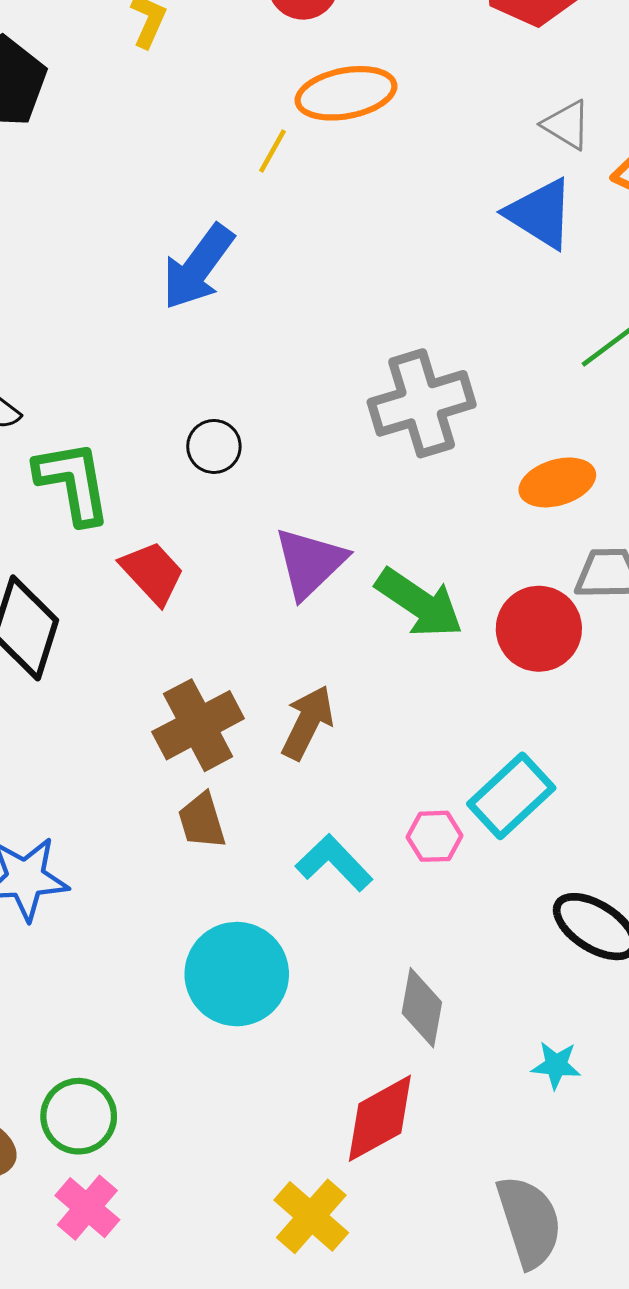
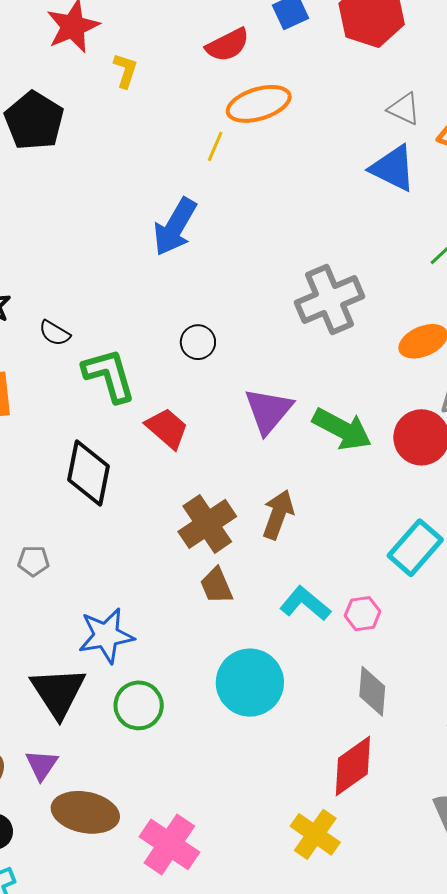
pink hexagon: (434, 836) -> (363, 614), moved
green circle: (79, 1116) -> (139, 705), moved
pink cross: (87, 1208) -> (169, 844), size x1.4

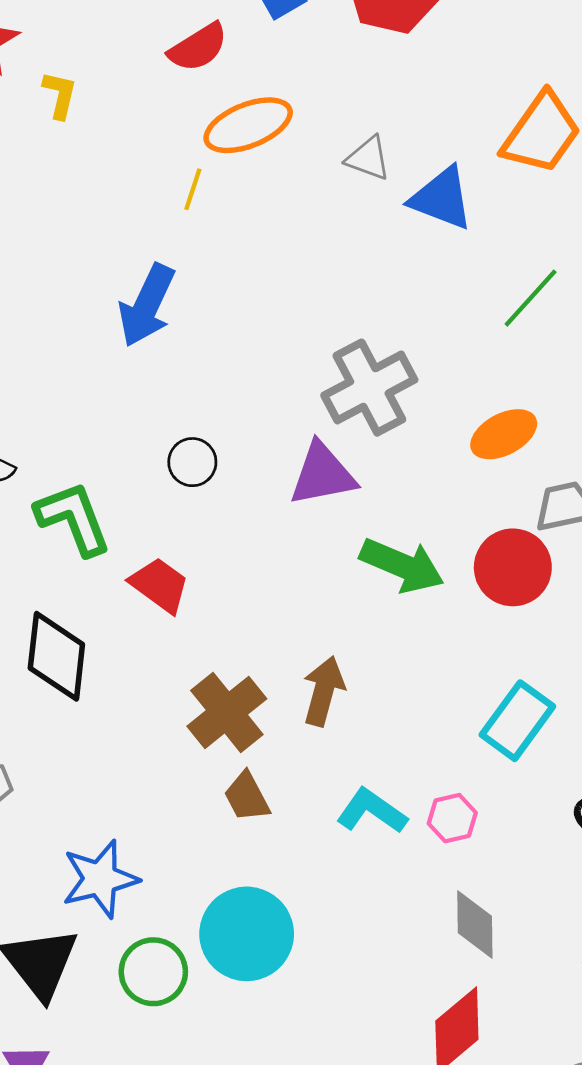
gray triangle: (404, 109) -> (368, 158), moved
purple triangle: (268, 411) -> (323, 474), moved, turned 44
cyan circle: (250, 683) -> (247, 934), moved

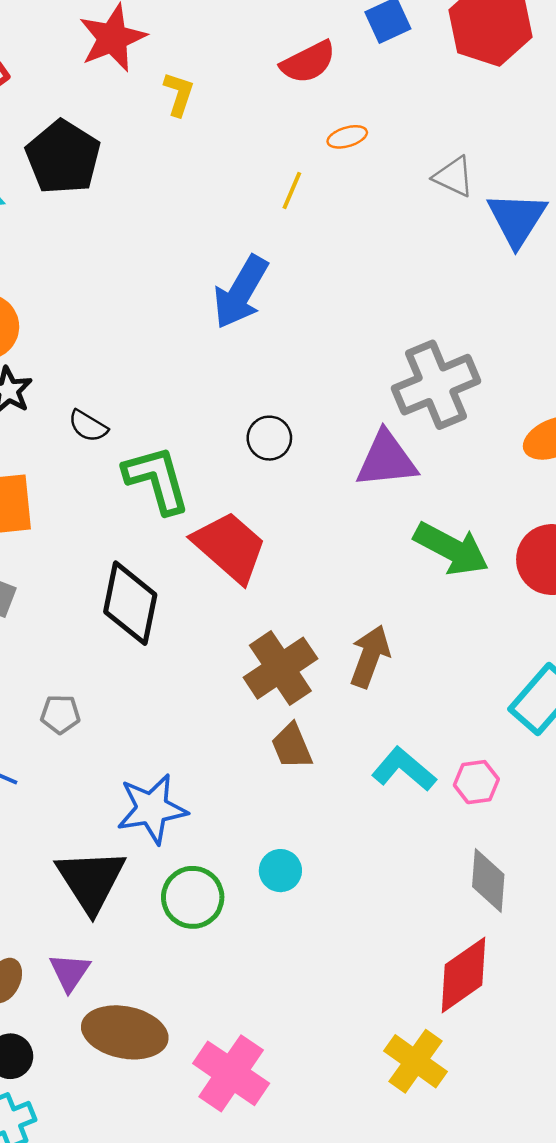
orange ellipse: (248, 125) -> (347, 137), size x0.5
blue triangle: (442, 198) -> (517, 219), turned 36
red trapezoid: (160, 585) -> (230, 547), size x1.4
cyan circle: (247, 934) -> (280, 871), size x0.5

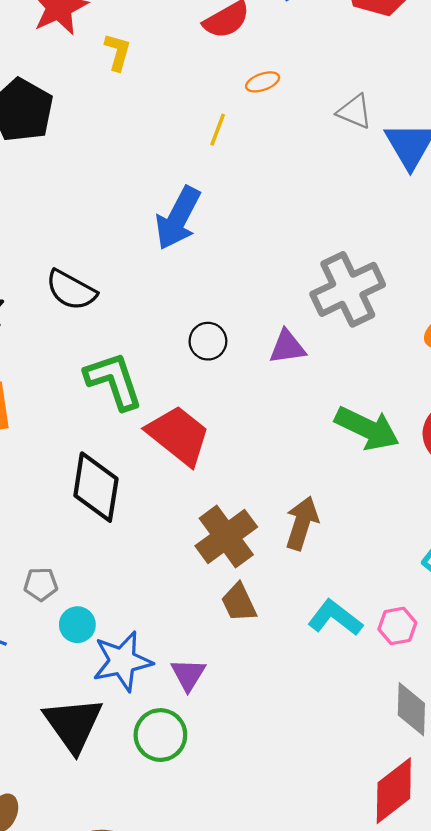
black semicircle: (88, 426) -> (71, 290), moved, size x1.5
purple triangle: (386, 460) -> (287, 347), moved, size x0.7
cyan circle: (280, 871) -> (77, 625), moved
purple triangle: (70, 972) -> (188, 675), moved

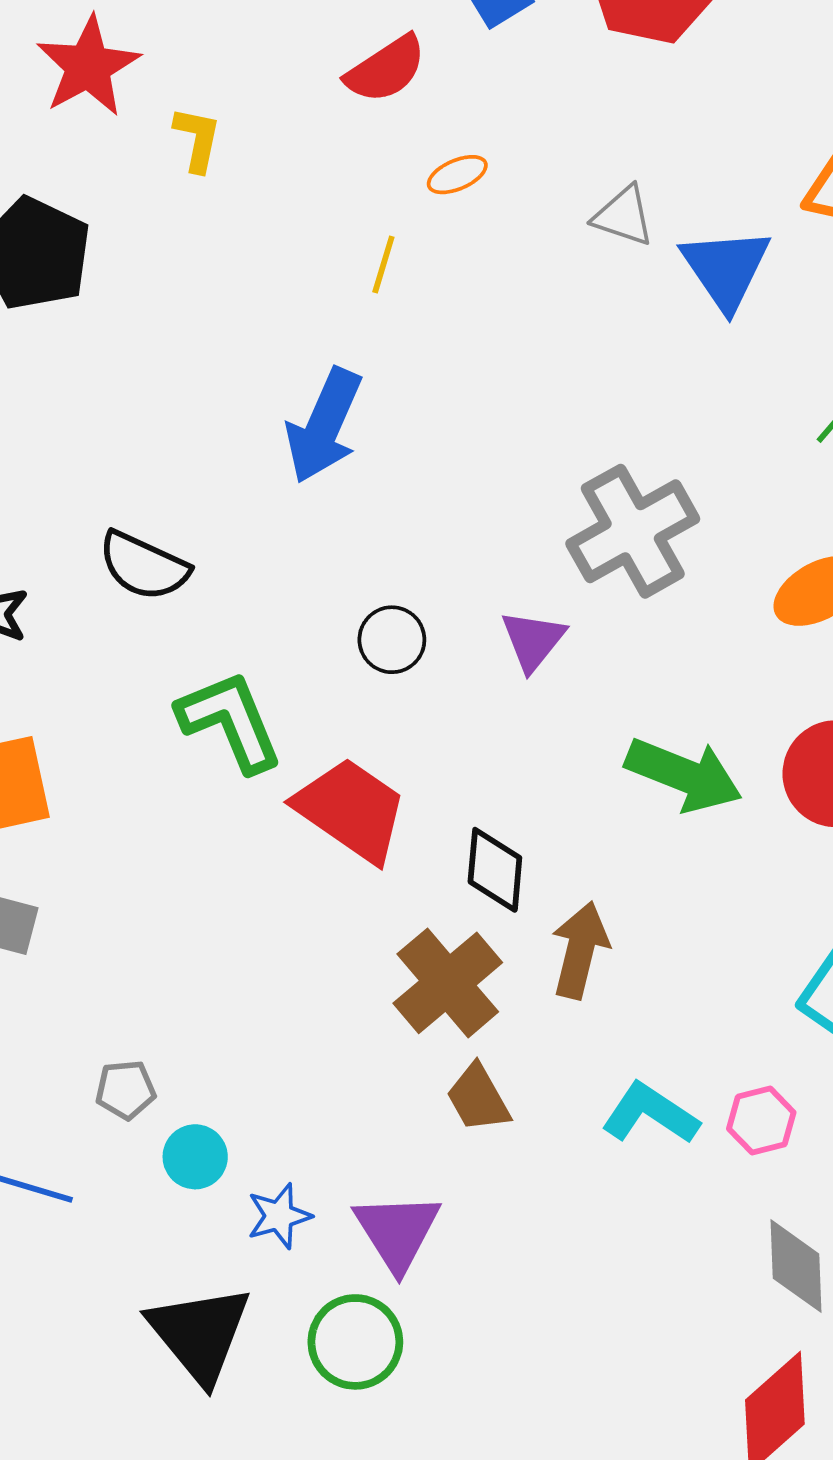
purple triangle: (287, 347) -> (533, 640), turned -39
black diamond: (96, 487) -> (495, 870), moved, size x0.7
blue star: (122, 661) -> (279, 1216), size x0.6
purple triangle: (188, 675) -> (397, 1232), size x1.4

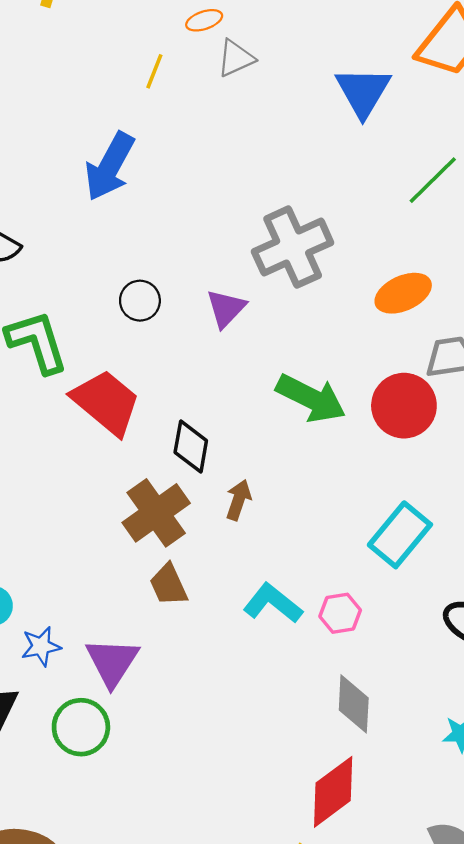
gray triangle: (624, 216) -> (236, 58), moved, turned -48
brown arrow: (580, 950) -> (238, 500), size x0.7

